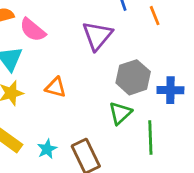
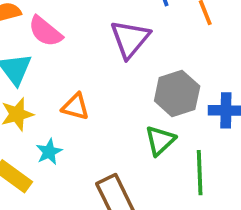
cyan star: (47, 149) -> (49, 152), moved

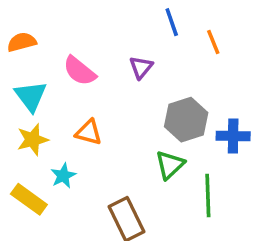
pink semicircle: (45, 31) -> (80, 71), moved
purple triangle: (130, 39) -> (141, 67), size x0.6

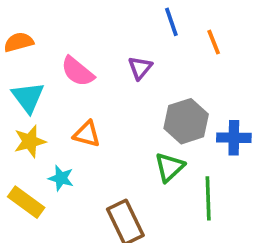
cyan star: (63, 176) -> (61, 178), turned -30

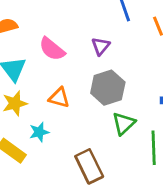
gray hexagon: (186, 121) -> (108, 88), moved
cyan star: (61, 178) -> (39, 132), turned -30

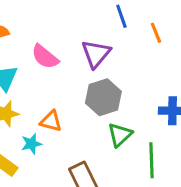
purple triangle: (101, 46) -> (96, 54), size x1.5
orange triangle: (59, 98) -> (51, 121), moved

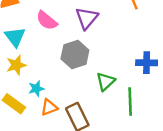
gray hexagon: (103, 97) -> (75, 55), moved
orange triangle: (51, 121) -> (49, 107), moved, turned -36

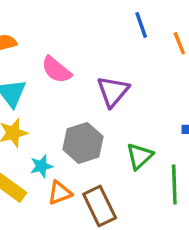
purple triangle: (87, 18) -> (113, 91), moved
gray hexagon: (75, 55) -> (83, 143), moved

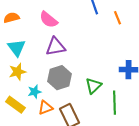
pink semicircle: (56, 70) -> (48, 20), moved
purple triangle: (113, 91) -> (55, 47), moved, turned 40

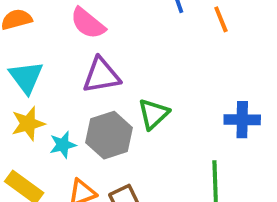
green triangle: (93, 86) -> (153, 114), moved
cyan star: (34, 92) -> (63, 145), moved

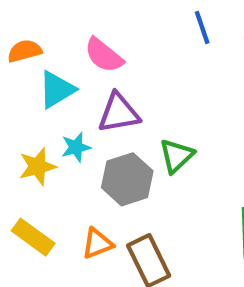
cyan triangle: (26, 77) -> (57, 89), moved, turned 36
cyan star: (63, 145) -> (76, 147), moved

